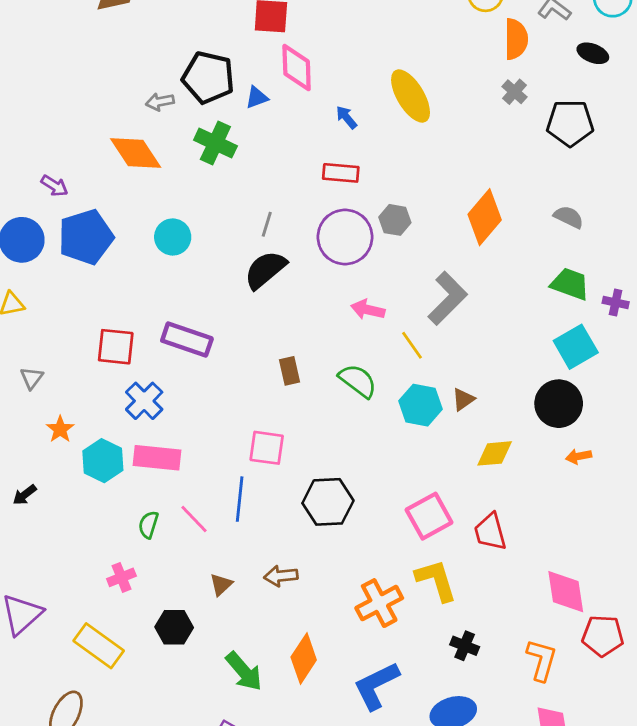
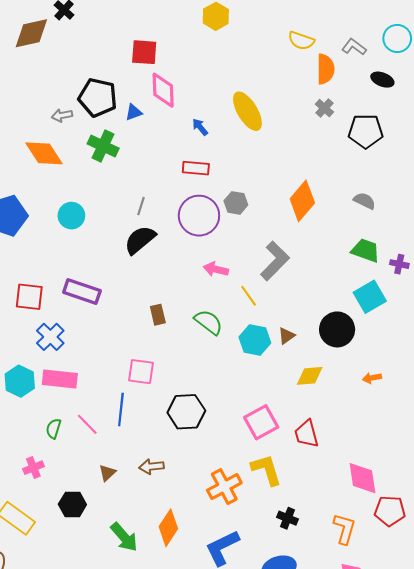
black circle: (559, 404) -> (337, 329), moved

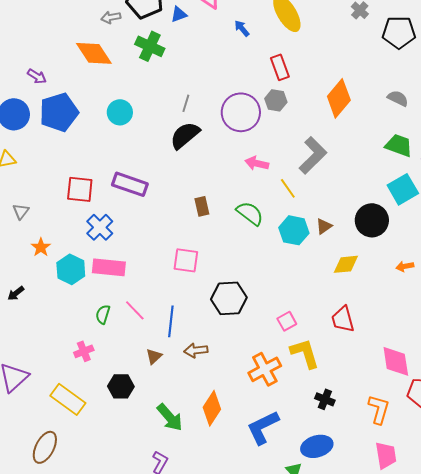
red rectangle: (196, 168) -> (280, 67), moved, turned 65
blue line: (121, 410) -> (171, 321), moved
pink square: (261, 422) -> (287, 321), moved, size x0.6

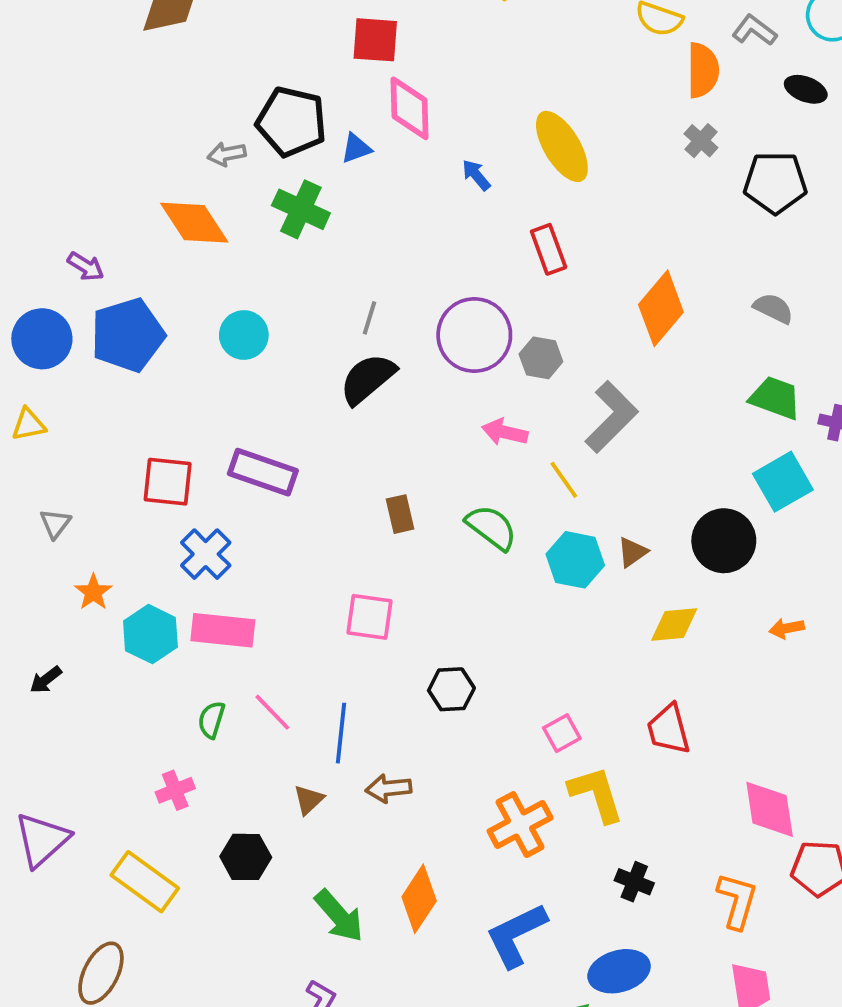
gray hexagon: (276, 100) -> (541, 358), moved
black hexagon: (229, 298) -> (451, 689), size x0.7

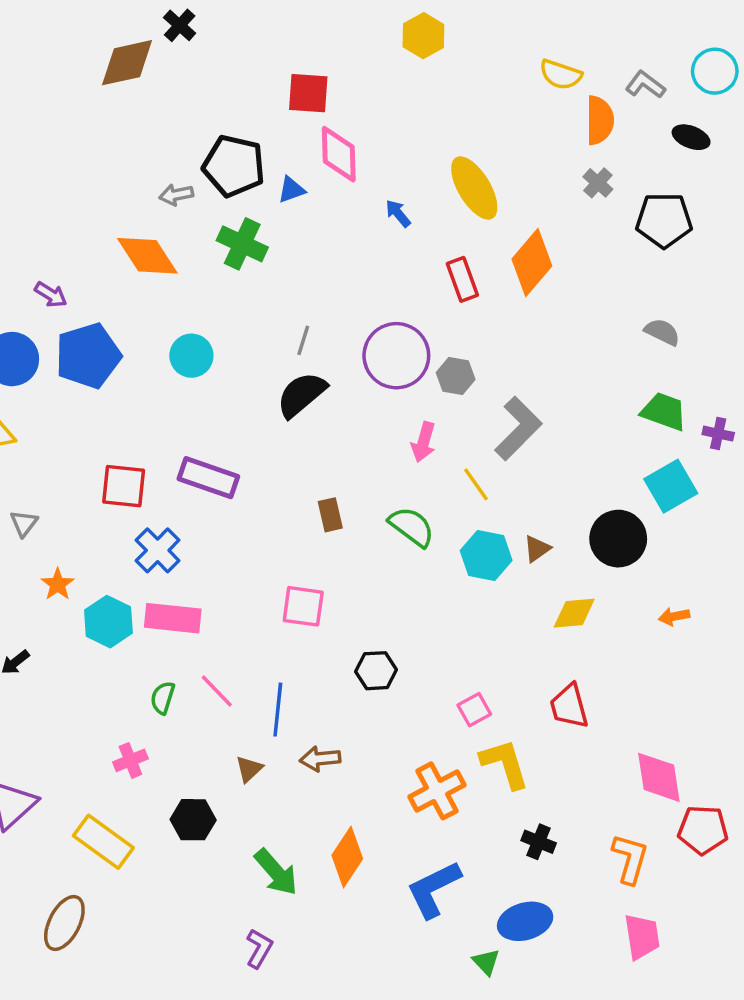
orange diamond: (661, 308) -> (532, 263), moved
pink arrow: (505, 432) -> (423, 442), turned -87

